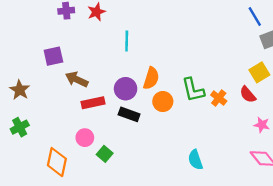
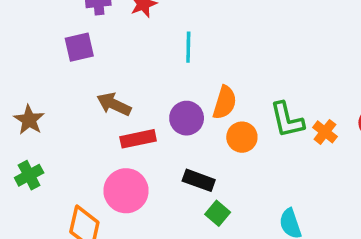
purple square: (53, 56) -> (79, 47), moved
black rectangle: (129, 114) -> (199, 180), moved
pink circle: (85, 138) -> (126, 191), size x1.6
green square: (105, 154) -> (218, 213), moved

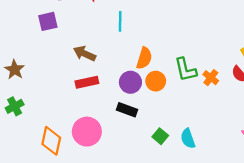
brown arrow: (114, 104) -> (85, 54), moved
purple circle: (187, 118) -> (130, 82), moved
pink circle: (126, 191) -> (87, 132), moved
green square: (218, 213) -> (160, 136), moved

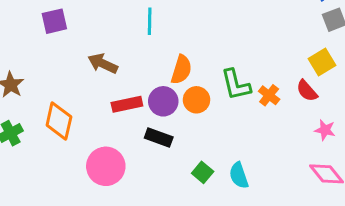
red rectangle: (87, 82) -> (127, 104), moved
orange diamond: (51, 141) -> (59, 121), moved

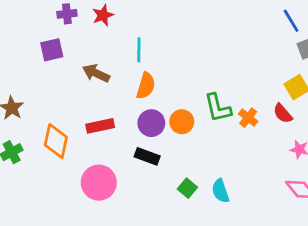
brown arrow: (103, 64) -> (96, 73), moved
orange semicircle: (181, 70) -> (146, 86), moved
red rectangle: (127, 104) -> (100, 126), moved

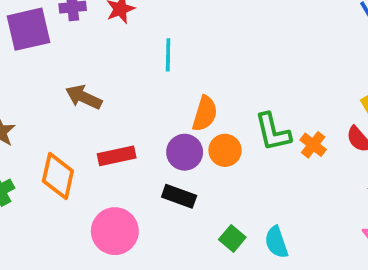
purple square: (52, 50) -> (29, 29), moved, size x1.4
brown arrow: (96, 73) -> (84, 97), moved
orange semicircle: (146, 86) -> (205, 114), moved

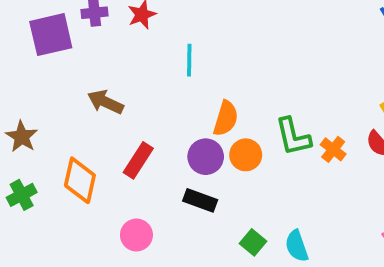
red rectangle: (117, 156) -> (138, 160), turned -45
pink circle: (115, 231) -> (136, 235), size x0.7

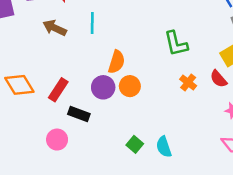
brown arrow: (105, 102) -> (55, 28), moved
green L-shape: (293, 137) -> (176, 44), moved
orange diamond: (80, 180) -> (19, 85), moved, turned -44
black rectangle: (200, 200) -> (79, 114), moved

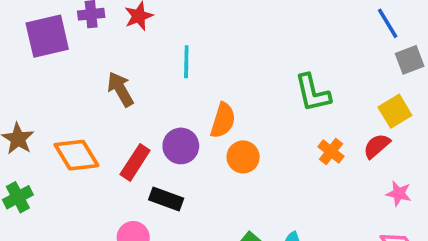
brown arrow: (55, 28) -> (120, 89), moved, turned 35
red semicircle: (218, 79) -> (377, 146), turned 90
purple circle: (103, 87) -> (181, 146), moved

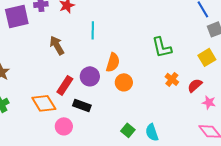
red semicircle: (377, 146) -> (195, 85), moved
orange diamond: (76, 155) -> (44, 103), moved

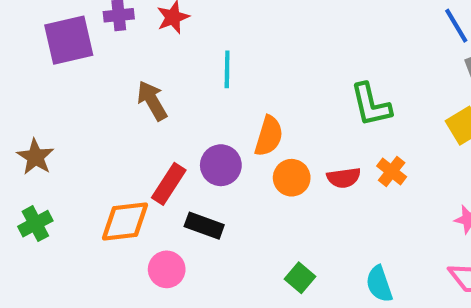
red semicircle: (195, 85) -> (344, 178), moved, turned -147
orange diamond: (44, 103) -> (125, 221), turned -65
cyan semicircle: (152, 132) -> (379, 284), moved

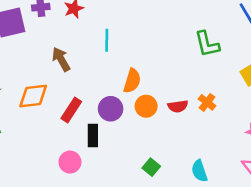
green L-shape: (371, 105) -> (207, 44), moved
purple circle: (221, 165) -> (111, 109), moved
orange diamond: (125, 221) -> (33, 96), moved
black rectangle: (204, 226) -> (93, 135), turned 70

